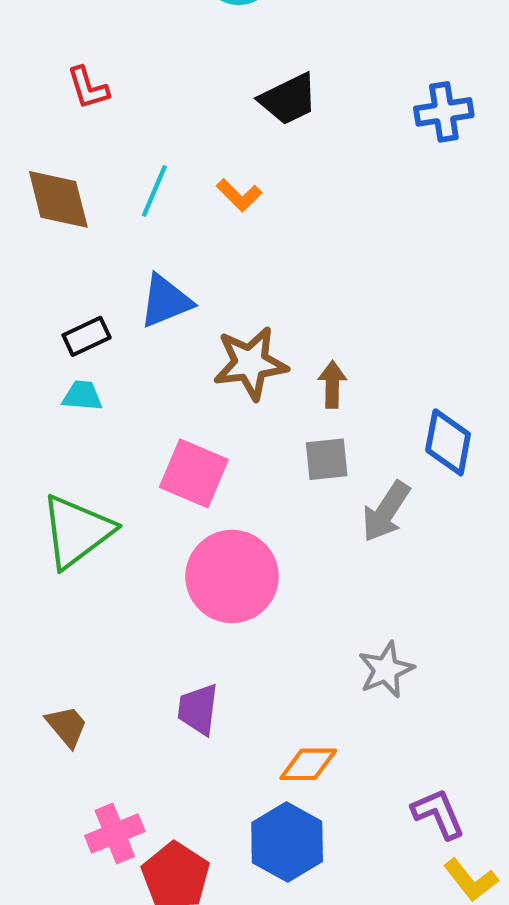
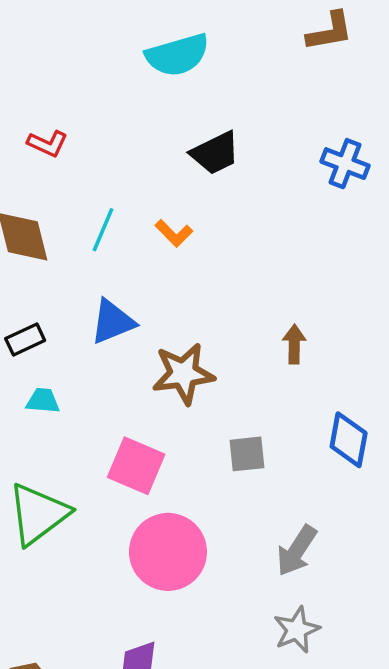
red L-shape: (88, 88) -> (48, 144), turned -48
blue cross: (444, 112) -> (345, 164), turned 30
black rectangle: (87, 336) -> (25, 339), moved
brown arrow: (332, 384) -> (294, 344), moved
gray arrow: (386, 512) -> (297, 551), moved

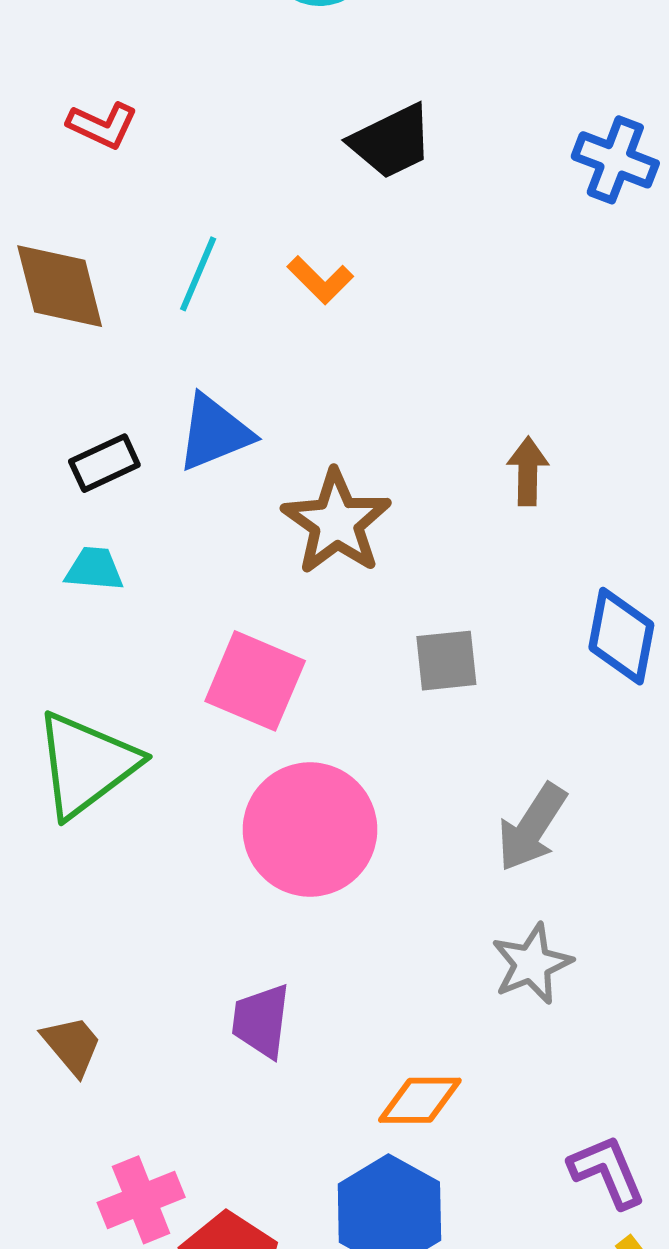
black rectangle: (25, 339) -> (104, 463), moved
brown star: (183, 374) -> (336, 522), turned -30

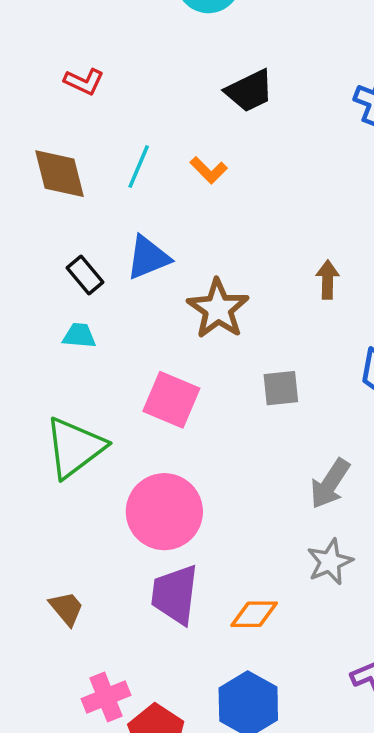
black rectangle: (104, 463) -> (85, 275), turned 75
pink circle: (310, 829) -> (164, 512), moved
purple trapezoid: (261, 1021) -> (175, 594), size x1.4
orange diamond: (420, 1100) -> (254, 614), moved

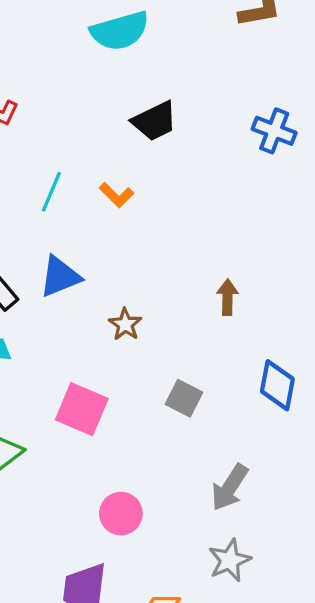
brown star: (218, 309) -> (125, 324), size x0.6
gray square: (281, 388) -> (184, 398), turned 33
pink circle: (164, 512) -> (121, 514), moved, size x0.6

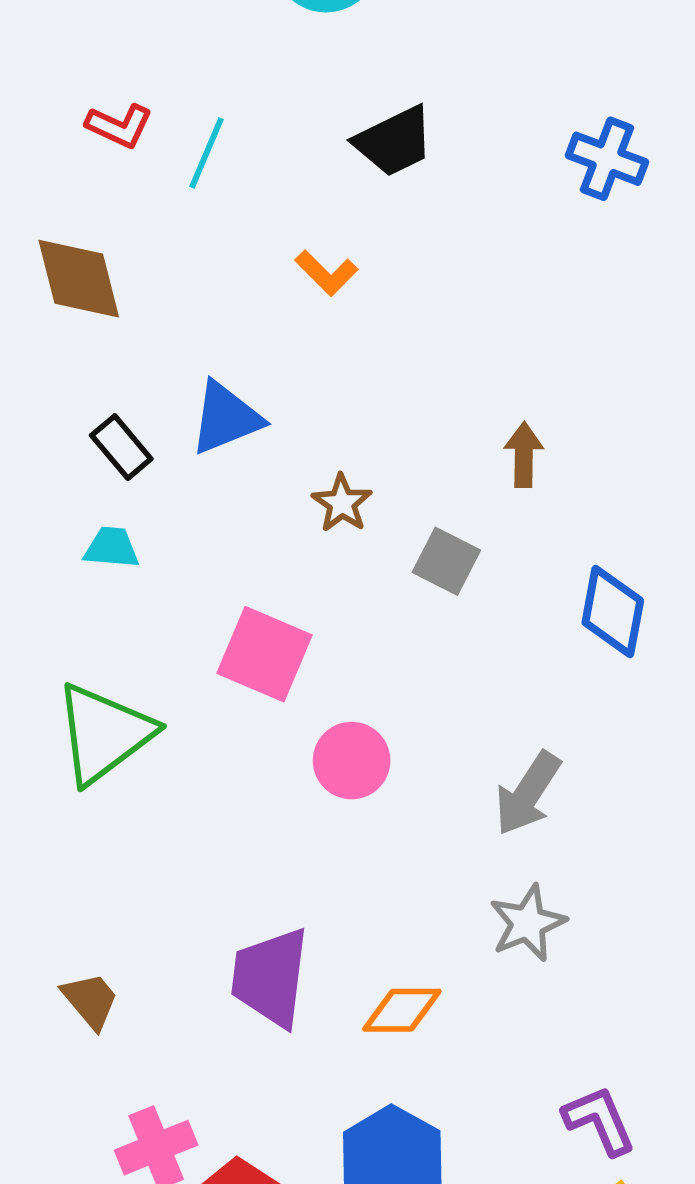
cyan line: (51, 192) -> (206, 153), moved
gray square: (184, 398) -> (446, 561), moved
pink circle: (121, 514) -> (352, 761), moved

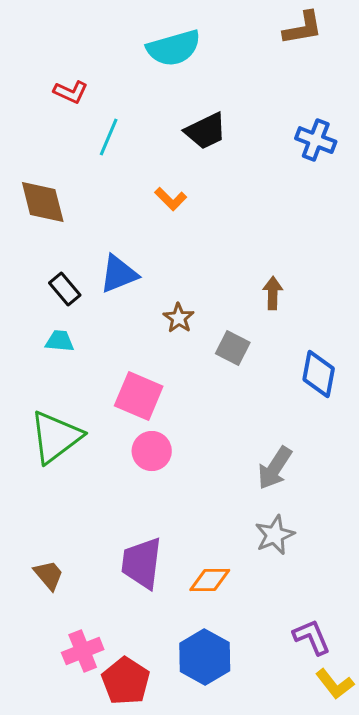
red L-shape: (119, 126) -> (71, 92), moved
pink circle: (352, 761) -> (152, 451), moved

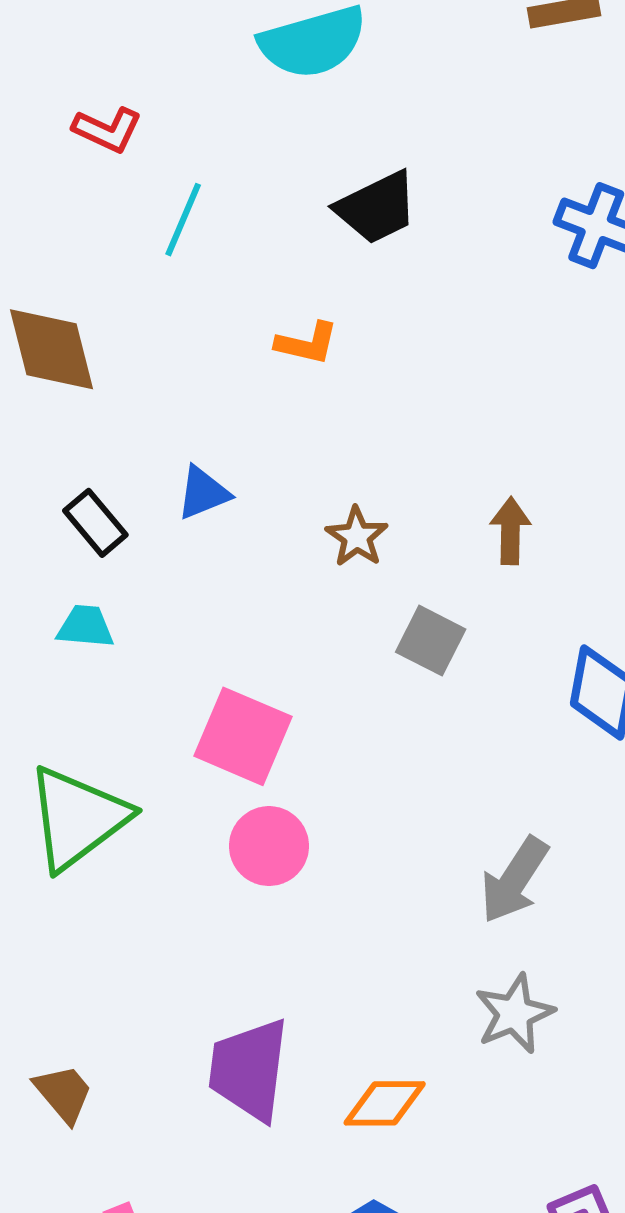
orange L-shape: (171, 199) -> (307, 343), turned -32
blue triangle: (119, 274) -> (203, 493), size x0.7
brown star: (179, 318) -> (357, 537), moved

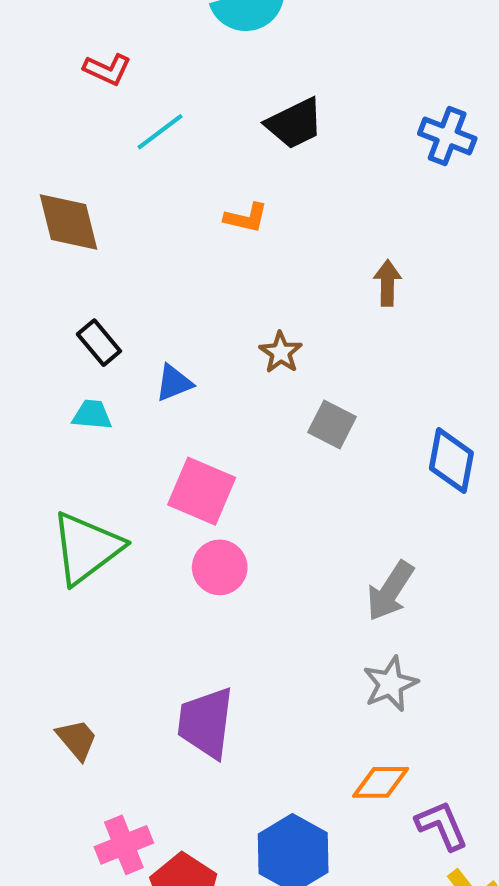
cyan line: (183, 220) -> (160, 132), turned 30
blue triangle: (203, 493) -> (174, 383), moved
brown arrow: (510, 531) -> (388, 283), moved
orange diamond: (385, 1103) -> (381, 782), moved

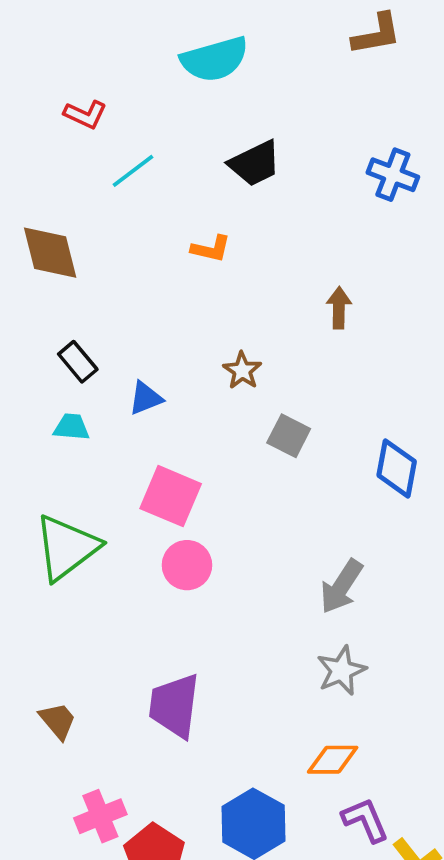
purple L-shape: (442, 825) -> (365, 820), moved

